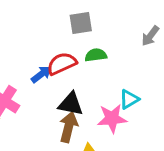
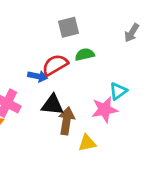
blue arrow: (41, 74) -> (38, 76), turned 54
black triangle: (71, 104) -> (52, 105), moved

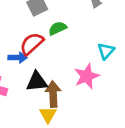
cyan triangle: (118, 91) -> (106, 51), moved
yellow triangle: (87, 143) -> (48, 115), moved, turned -36

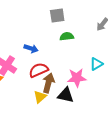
red semicircle: (32, 44) -> (39, 70), moved
black triangle: (37, 82) -> (66, 95), moved

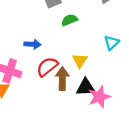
pink star: (77, 78) -> (99, 97), moved
yellow triangle: (40, 97) -> (80, 61), moved

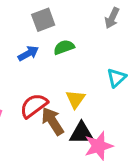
blue arrow: (32, 44) -> (28, 53), moved, turned -35
brown arrow: (62, 79) -> (52, 121), turned -35

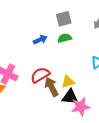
gray square: (43, 20) -> (64, 19), moved
yellow triangle: (75, 99) -> (68, 82), moved, turned 32

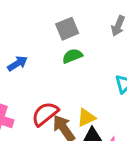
blue arrow: (40, 40) -> (17, 64), moved

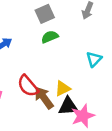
red semicircle: (45, 114) -> (28, 86), turned -90

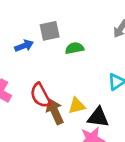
gray square: (45, 14) -> (50, 31), moved
black triangle: (68, 106) -> (98, 117), moved

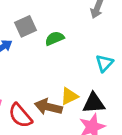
red semicircle: (40, 95) -> (20, 116), moved
brown arrow: (55, 112) -> (48, 107), turned -40

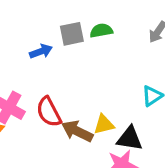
green semicircle: (55, 38) -> (101, 31), moved
red semicircle: (20, 116) -> (49, 112), moved

